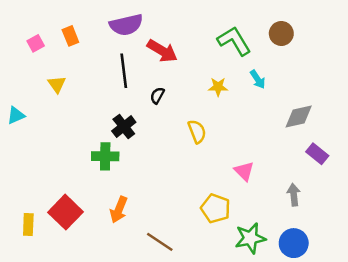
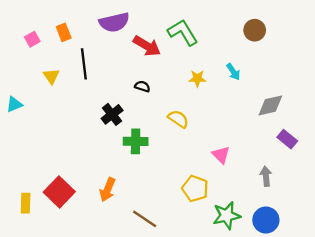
green L-shape: (234, 41) -> (183, 32), moved
black line: (124, 71) -> (84, 64), moved
black semicircle: (157, 96) -> (142, 86), turned 80
yellow semicircle: (197, 131) -> (178, 119), turned -35
green cross: (105, 156) -> (136, 141), moved

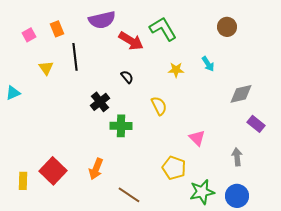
black semicircle: (142, 86) -> (127, 77), turned 32
yellow semicircle: (178, 119) -> (159, 106), turned 30

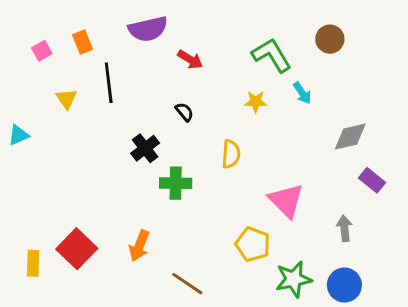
green L-shape: (163, 29) -> (272, 55), moved
red arrow: (131, 41) -> (190, 59), size x0.7
yellow semicircle: (159, 106) -> (231, 154), turned 30
pink triangle: (197, 138) -> (286, 201), size x1.5

